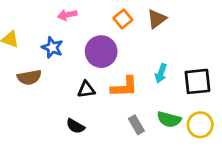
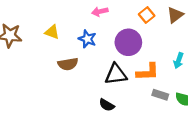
black triangle: (86, 90) -> (116, 74), size x1.5
gray rectangle: (136, 125) -> (160, 95), moved, turned -42

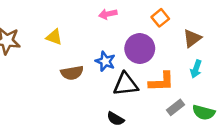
brown triangle: (175, 15) -> (192, 38), moved
blue star: (87, 39) -> (105, 61), moved
gray rectangle: (160, 95) -> (176, 107), turned -56

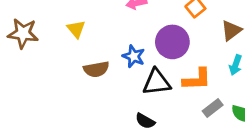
yellow triangle: (54, 37) -> (76, 29), turned 30

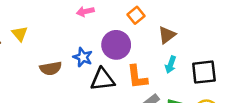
yellow triangle: (76, 29) -> (20, 34), moved
orange L-shape: (197, 79) -> (137, 77), turned 85

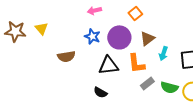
brown triangle: (167, 35) -> (147, 38), moved
blue star: (83, 57) -> (92, 36), moved

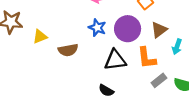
yellow triangle: (41, 28) -> (40, 37), moved, turned 48

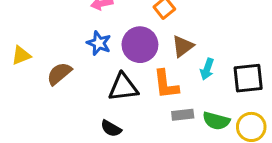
brown semicircle: (68, 50) -> (59, 74), turned 150
gray rectangle: (159, 80) -> (183, 115), turned 32

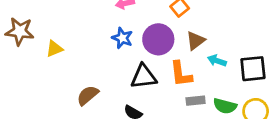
cyan arrow: (207, 69) -> (217, 61), turned 90
brown semicircle: (59, 74) -> (88, 95), moved

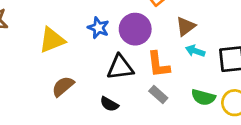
brown triangle: (196, 41) -> (186, 26), moved
yellow triangle: (54, 49) -> (52, 40), moved, size x1.5
gray rectangle: (196, 101) -> (158, 95), moved, turned 48

